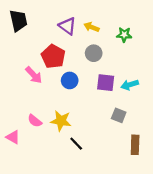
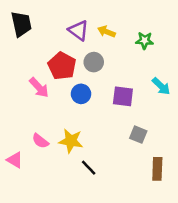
gray circle: (94, 53) -> (94, 62), moved
cyan arrow: (130, 85) -> (161, 86), moved, turned -119

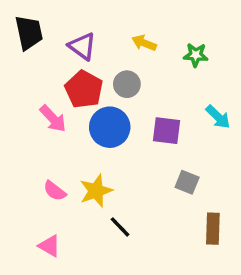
purple triangle: (78, 30) -> (82, 46), moved
blue circle: (81, 94) -> (110, 127), size x1.5
yellow star: (71, 141) -> (96, 191), turned -30
pink triangle: (15, 160) -> (49, 246), moved

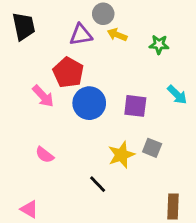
purple triangle: (82, 46) -> (81, 35), moved, turned -45
gray circle: (127, 84) -> (103, 14), moved
yellow star: (96, 191) -> (121, 155), moved
brown rectangle: (213, 229) -> (173, 206), moved
pink triangle: (49, 246) -> (29, 209), moved

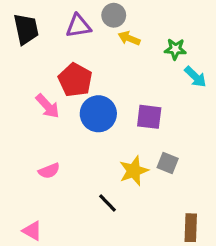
purple triangle: (81, 35) -> (78, 26), moved
cyan arrow: (177, 95) -> (195, 77), moved
pink semicircle: (45, 155) -> (49, 171), turned -60

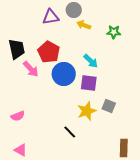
black trapezoid: (26, 29) -> (17, 49), moved
cyan arrow: (195, 77) -> (91, 61), moved
purple square: (149, 117) -> (89, 83), moved
pink semicircle: (49, 171) -> (18, 116), moved

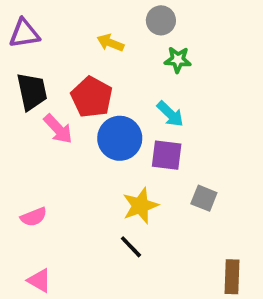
gray circle: (74, 10) -> (161, 20), moved
purple triangle: (51, 17) -> (24, 33), moved
yellow arrow: (84, 25) -> (110, 43), moved
green star: (114, 32) -> (178, 60), moved
yellow star: (87, 111) -> (140, 206), moved

